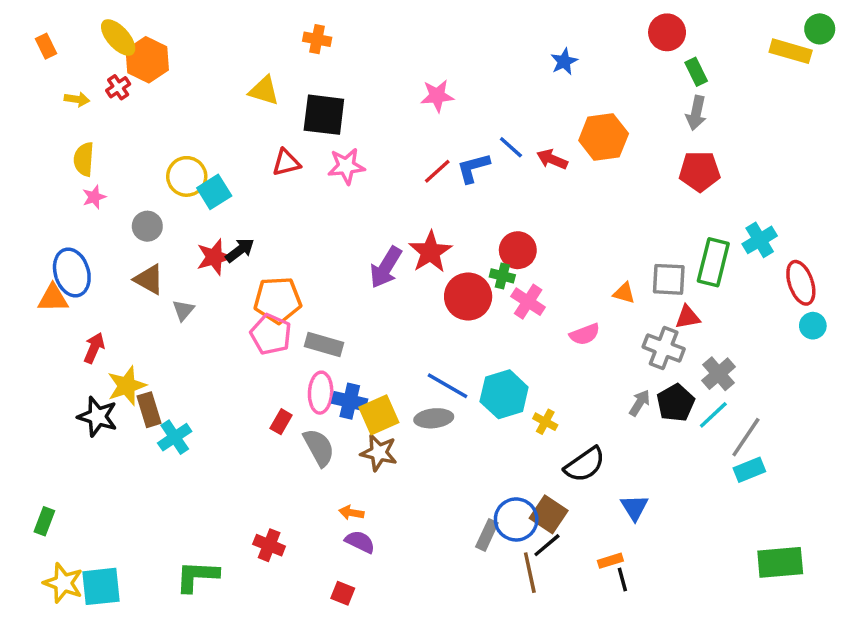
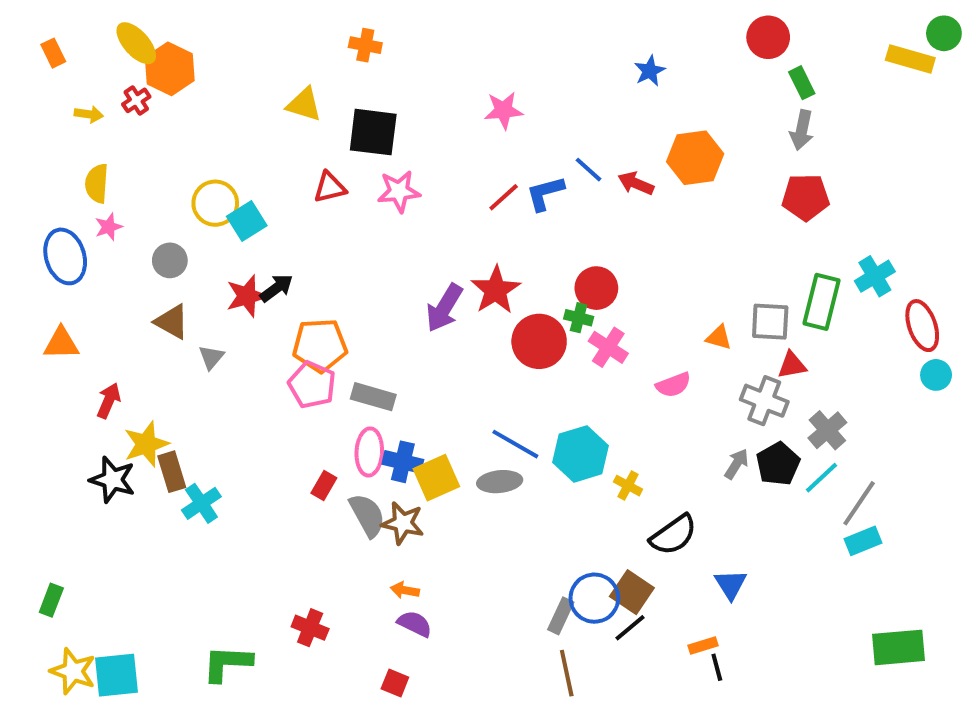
blue ellipse: (72, 272) -> (65, 256), moved
brown star: (379, 453) -> (403, 523), moved
brown line: (530, 573) -> (567, 673), moved

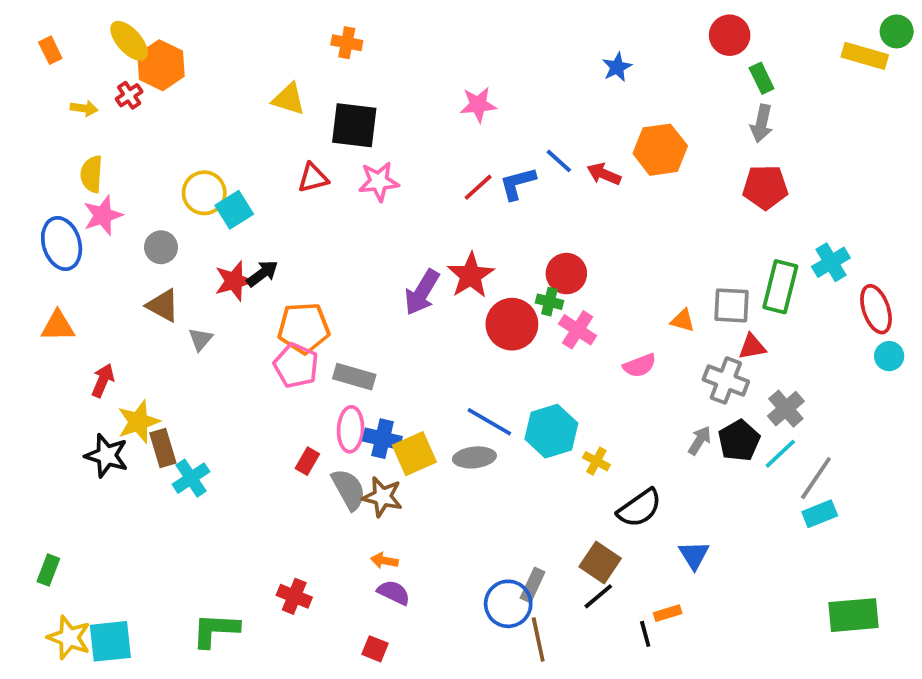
pink star: (109, 227) -> (103, 215), size x1.5
blue circle: (594, 598) -> (508, 604), moved
black line: (717, 667) -> (645, 634), moved

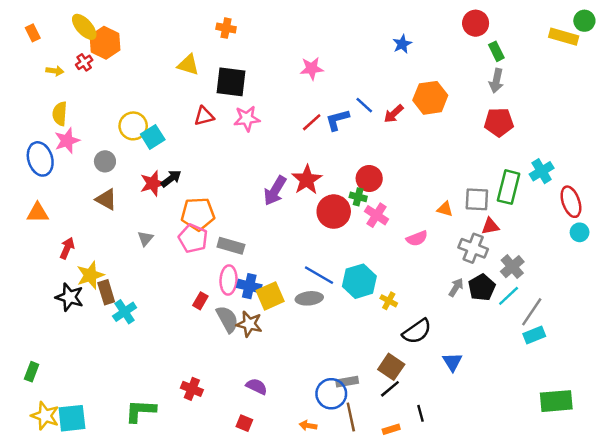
red arrow: (604, 174) -> (394, 114), turned -65
gray triangle: (200, 339) -> (145, 238), moved
orange arrow: (384, 561) -> (308, 426), moved
gray rectangle: (533, 585) -> (347, 382), turned 55
orange rectangle: (668, 613) -> (391, 429), moved

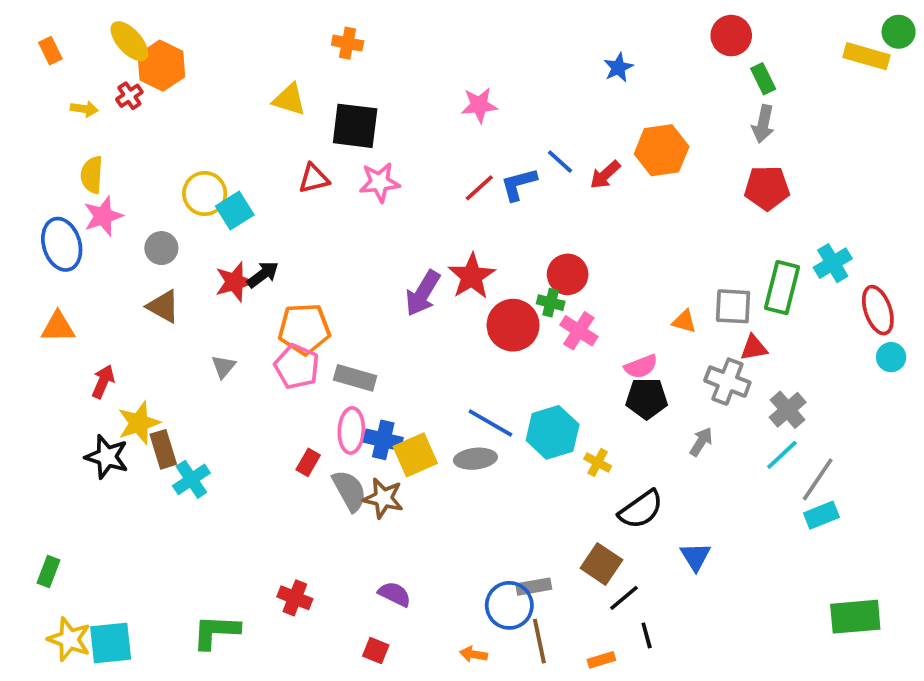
black pentagon: (482, 287) -> (647, 398), moved, turned 30
black line: (390, 389) -> (624, 598), moved

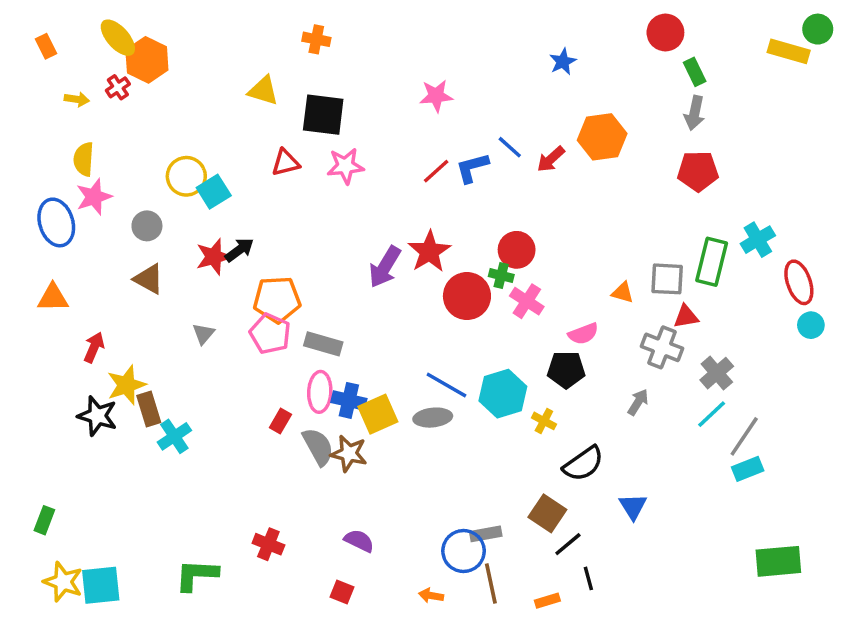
black pentagon: (647, 398) -> (566, 370), moved

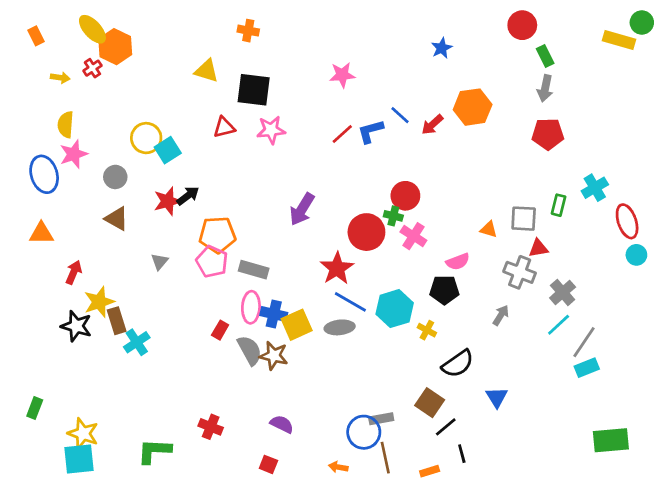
red star: (429, 252) -> (337, 268), moved
green rectangle: (712, 262) -> (559, 205), size x0.6
yellow star: (63, 582) -> (83, 434), moved

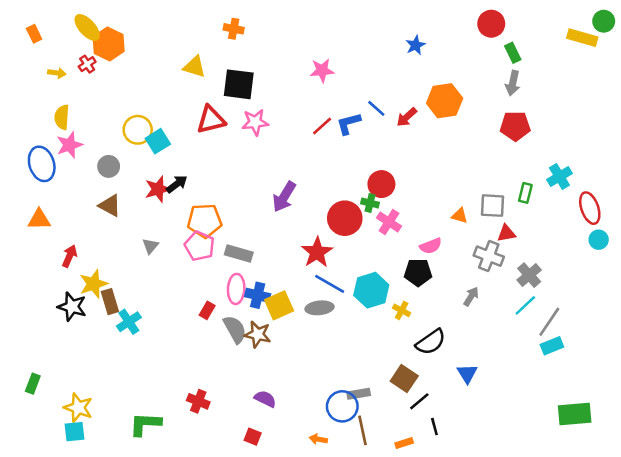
red triangle: (224, 127) -> (211, 120), size x1.4
cyan square: (79, 459) -> (75, 432), size x0.7

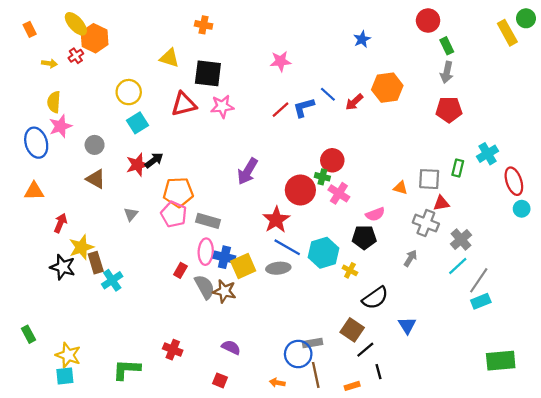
yellow rectangle: (582, 38) -> (507, 33), turned 45
yellow circle: (138, 130) -> (129, 92), moved
green rectangle: (33, 384) -> (29, 334), turned -49

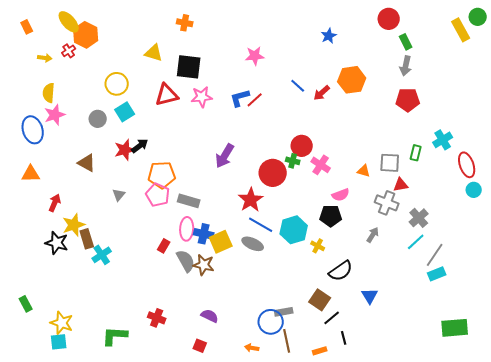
blue L-shape: (304, 107) -> (240, 98), moved
gray circle: (95, 145) -> (98, 119), moved
pink cross: (339, 193) -> (321, 165), moved
gray ellipse: (278, 268) -> (253, 244), turned 30

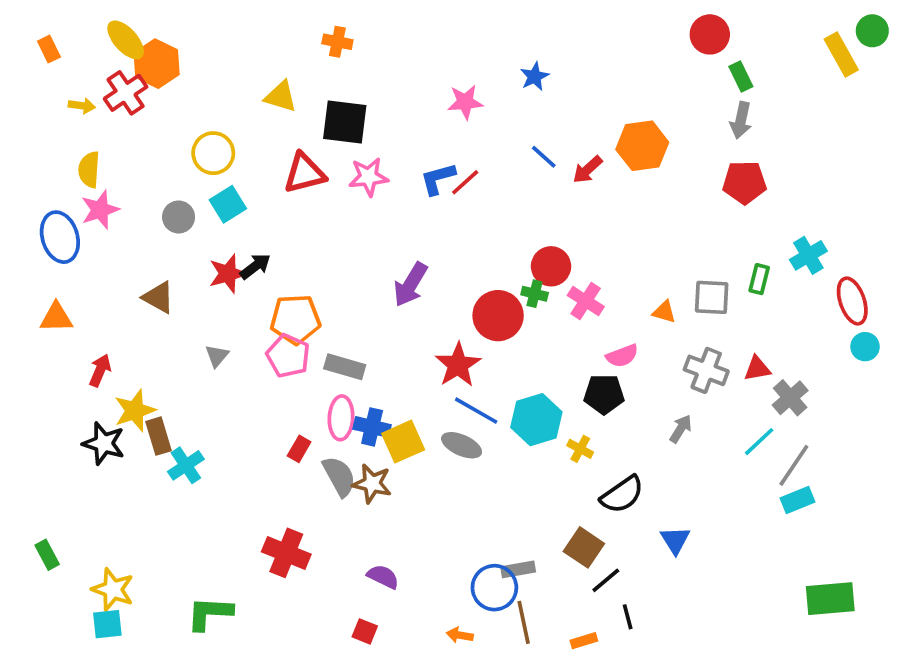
blue star: (329, 36) -> (535, 76), moved
red cross: (69, 51) -> (126, 93), size x1.6
red triangle: (401, 185) -> (757, 369), moved
gray cross: (419, 218) -> (790, 398), moved
red cross: (157, 318) -> (286, 553), moved, size x1.4

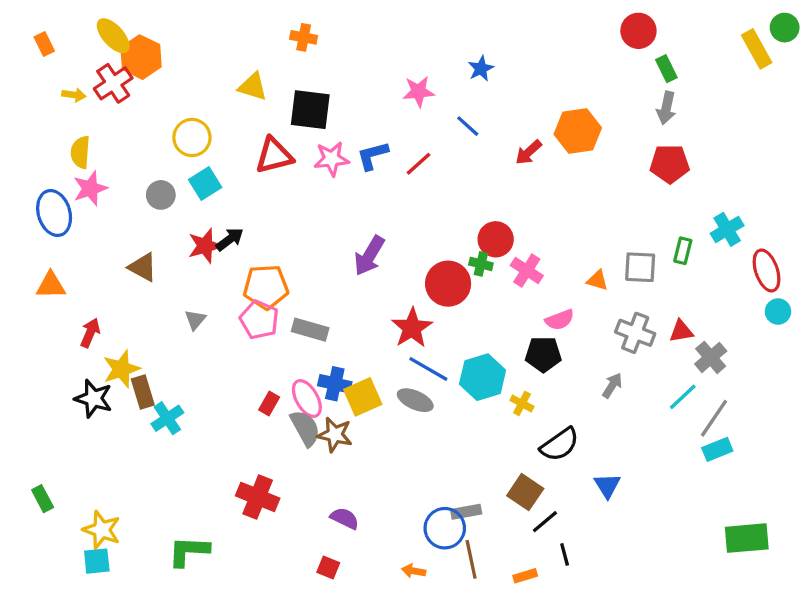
blue line: (544, 157) -> (468, 126), moved
blue L-shape: (438, 179) -> (373, 156), moved
pink ellipse: (341, 418) -> (307, 399), moved, turned -33

